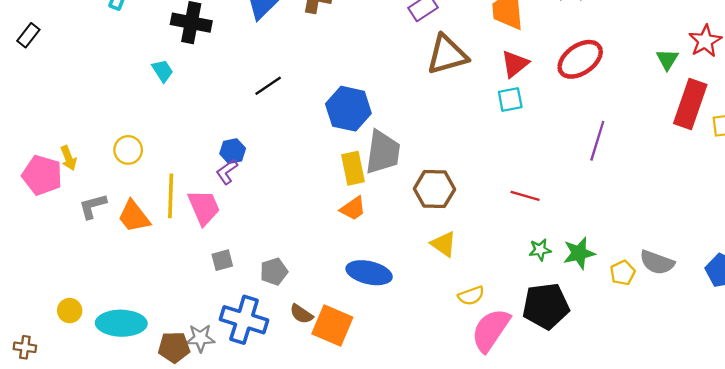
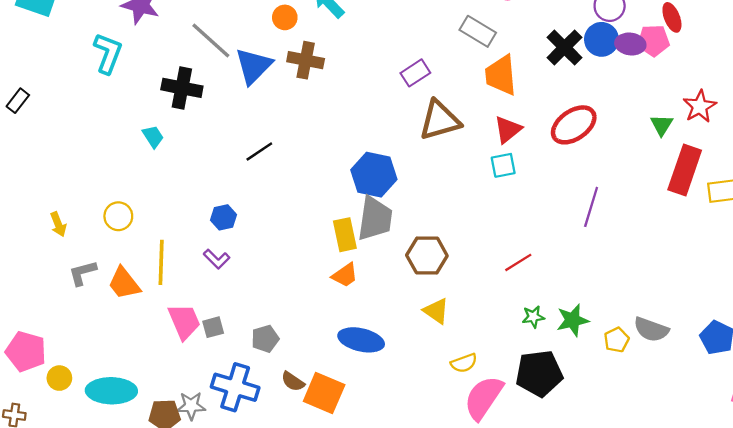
blue hexagon: (348, 109) -> (374, 175), moved
purple L-shape: (227, 172) -> (217, 259), moved, turned -100
pink pentagon: (42, 175) -> (26, 351), moved
red line: (525, 196) -> (518, 262), turned -48
pink trapezoid: (204, 207) -> (184, 321), moved

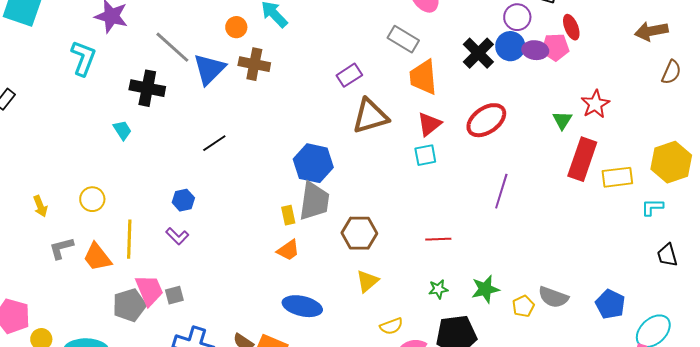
yellow rectangle: (345, 235) -> (288, 215), size x0.7
red line: (518, 262) -> (438, 239), turned 30
yellow triangle: (436, 311) -> (367, 281), turned 45
green star: (533, 317) -> (438, 289), moved
gray pentagon: (265, 339) -> (129, 305), moved, size x1.4

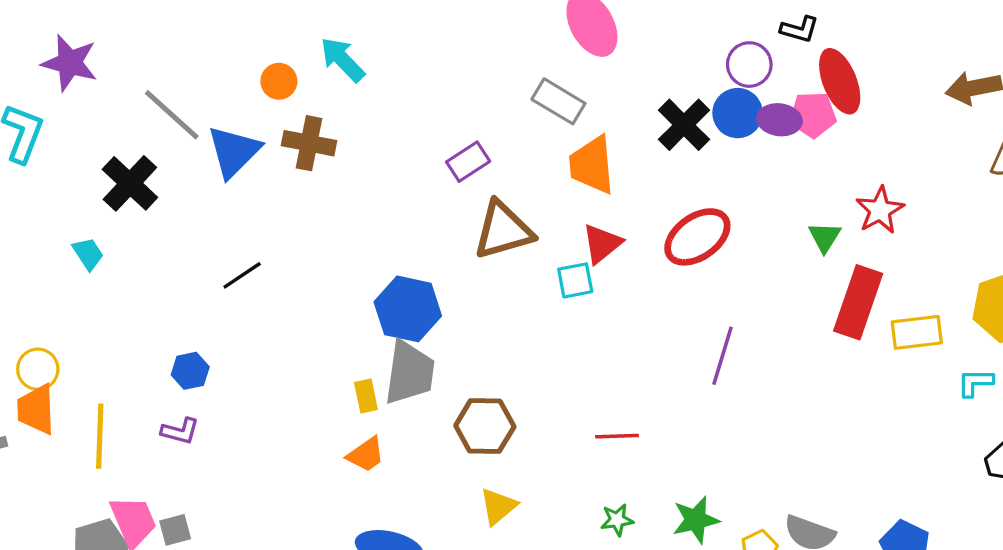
red ellipse: (571, 27) -> (840, 81), size x1.5
black cross: (147, 88) -> (130, 183), turned 32
cyan square: (425, 155) -> (575, 280), moved
purple L-shape: (177, 236) -> (180, 431), turned -30
orange trapezoid: (97, 257) -> (36, 409), moved, turned 36

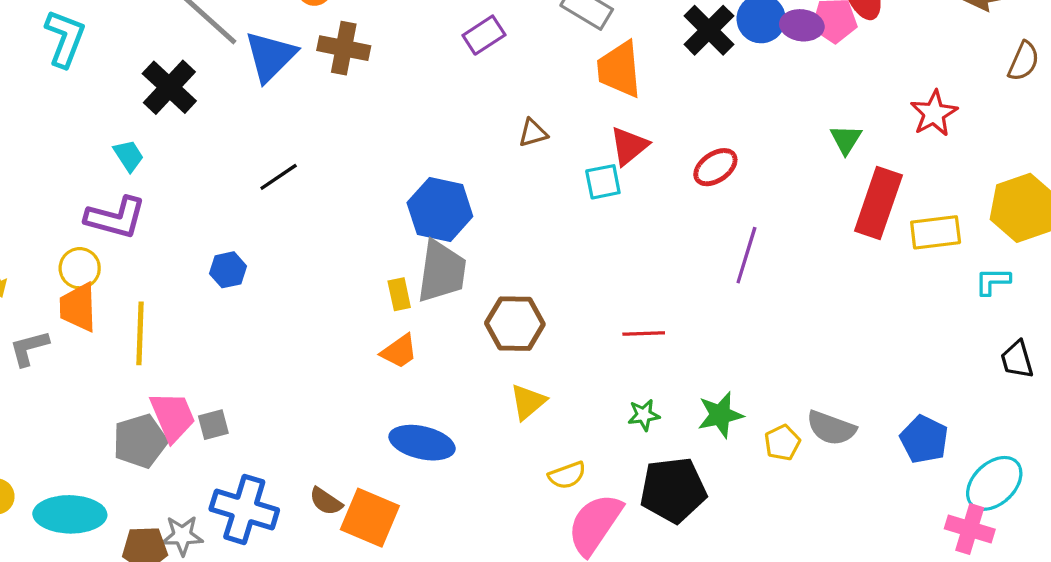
purple rectangle: (468, 162) -> (484, 35), moved
red star: (880, 210) -> (934, 113), moved
brown triangle: (503, 230) -> (533, 133), size x0.5
red ellipse: (697, 237) -> (715, 167), moved, size x0.7
purple L-shape: (180, 431) -> (116, 218), moved, size x1.6

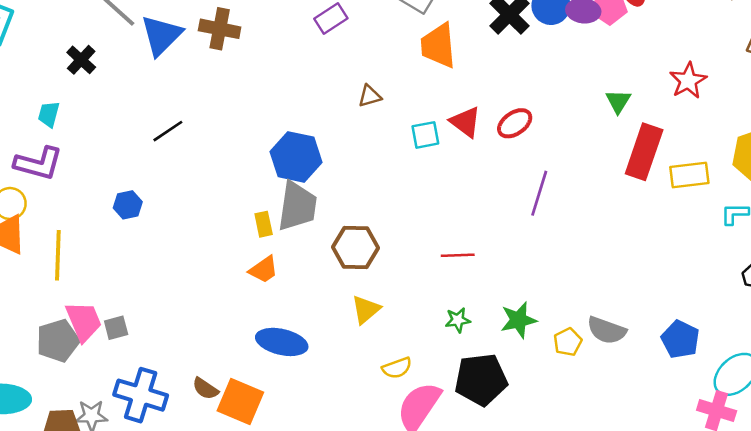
black cross: (169, 87) -> (81, 60), size x0.7
red triangle: (629, 146) -> (465, 122), moved, turned -44
cyan trapezoid: (129, 156) -> (49, 114), turned -132

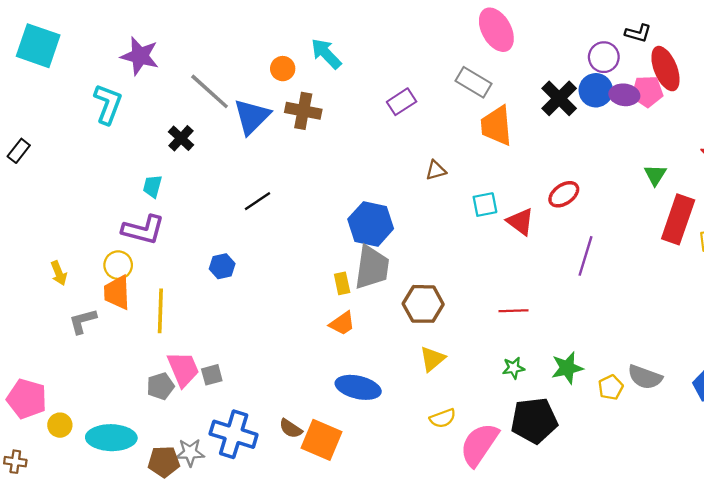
red triangle: (465, 122) -> (520, 222), moved
gray pentagon: (58, 341) -> (160, 386), size x0.7
yellow semicircle: (397, 368) -> (443, 418), moved

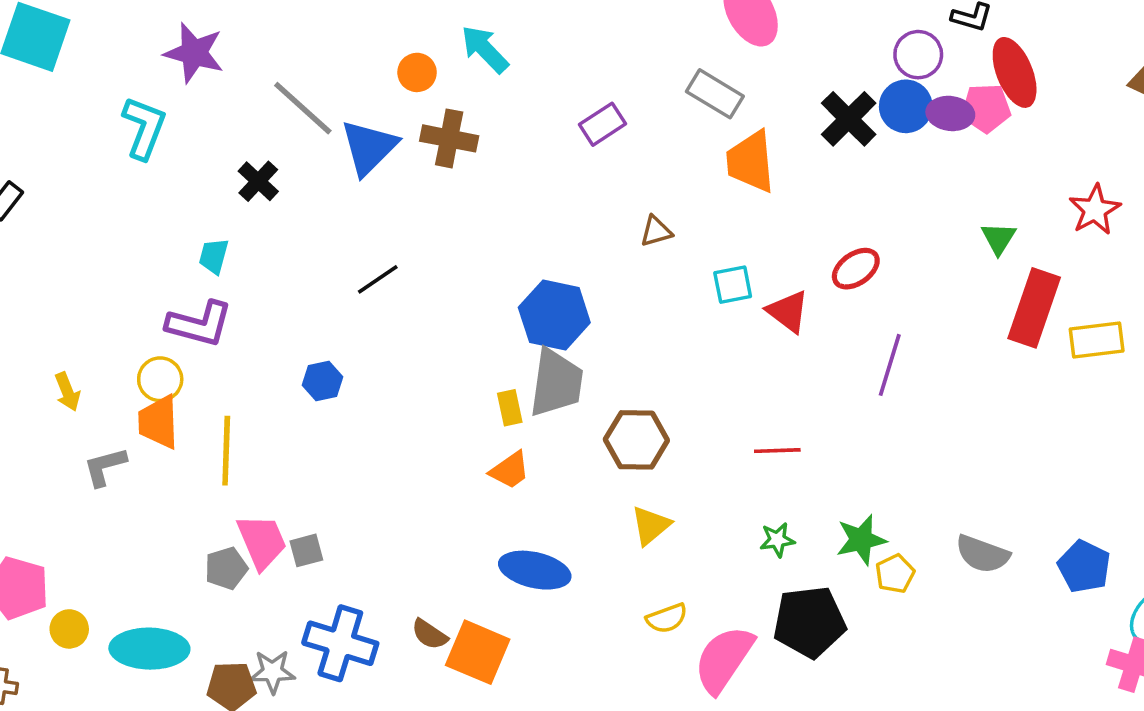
yellow pentagon: (611, 387) -> (895, 574), moved

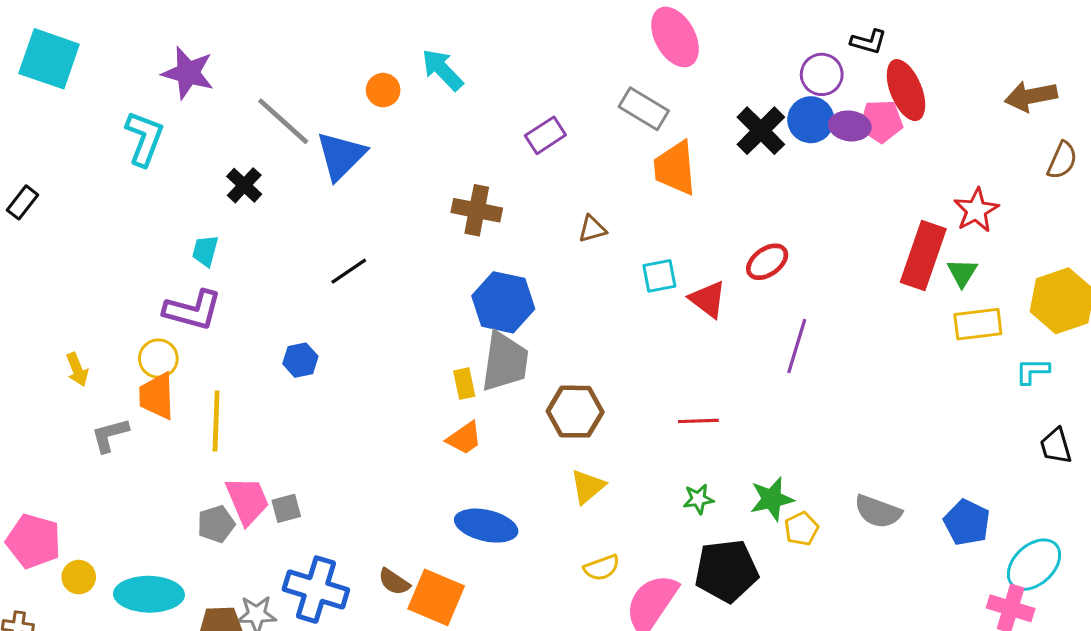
brown cross: (449, 138) -> (477, 210), moved
green triangle: (999, 238) -> (962, 273), moved
red rectangle: (1034, 308) -> (923, 256), moved

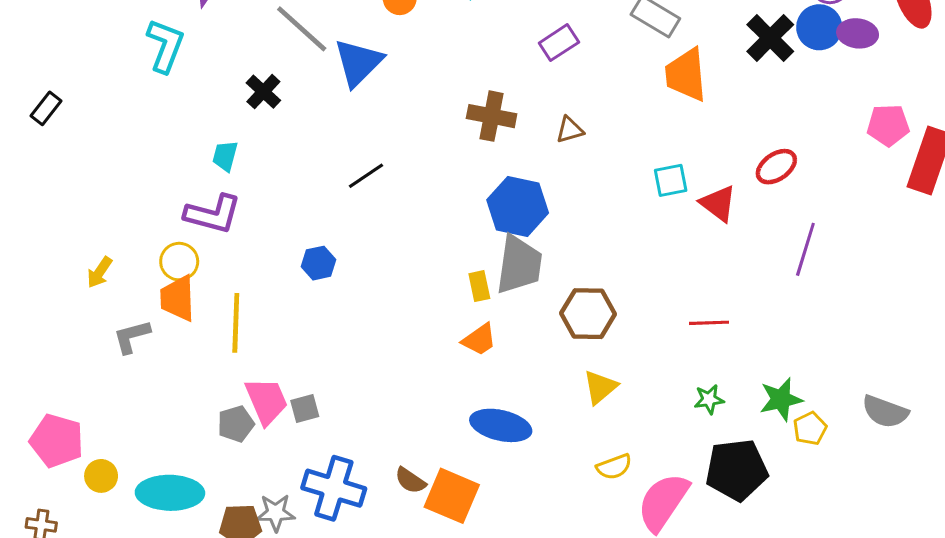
pink pentagon: (881, 121) -> (888, 125), moved
brown triangle: (592, 229) -> (570, 130), moved
yellow arrow: (77, 369) -> (100, 272), turned 56

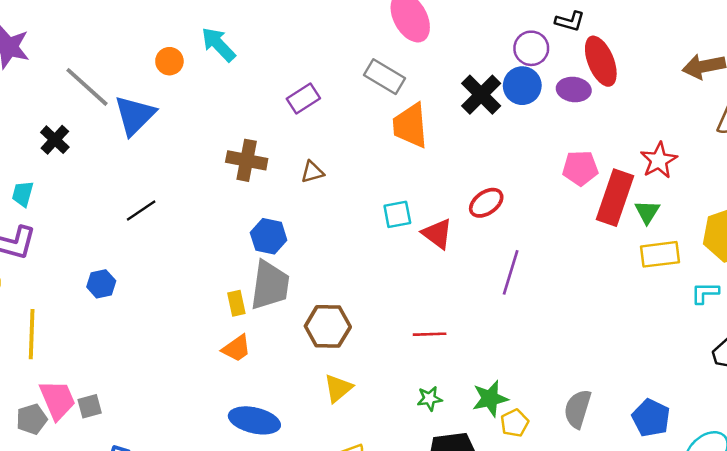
purple ellipse: (858, 33) -> (574, 89), moved
blue hexagon: (518, 206) -> (269, 236), size x0.7
gray semicircle: (885, 412) -> (578, 409), turned 87

